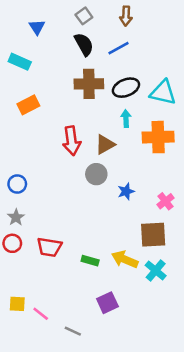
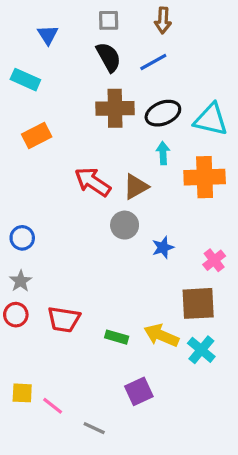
gray square: (84, 16) -> (109, 20), turned 35
red arrow: (72, 141) -> (93, 182), turned 132

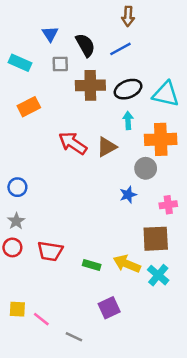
gray square: (109, 20) -> (60, 64), moved
blue triangle: (48, 35) -> (50, 34), moved
gray circle: (125, 225) -> (146, 168), moved
pink cross: (214, 260) -> (168, 205), turned 30

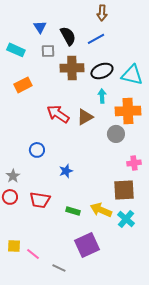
blue circle: (17, 187) -> (37, 150), moved
blue star: (128, 195) -> (66, 171), moved
purple square: (109, 308) -> (87, 245), size x1.4

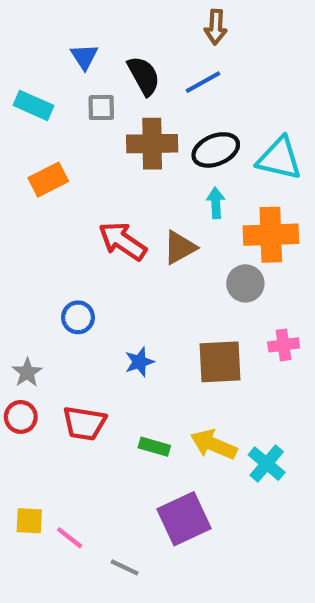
brown square: (124, 190) -> (220, 362), moved

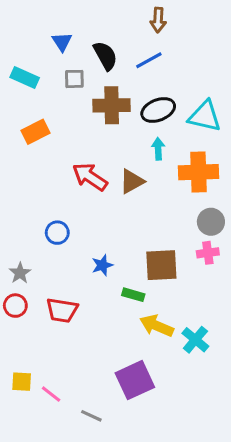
gray circle: (245, 283) -> (211, 222), moved
green rectangle: (154, 447) -> (133, 295), moved

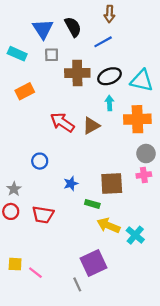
blue triangle: (62, 42) -> (43, 29), size x1.5
black semicircle: (105, 56) -> (73, 27), moved
gray line: (91, 416) -> (77, 284), moved, turned 40

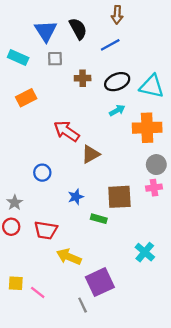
brown cross: (77, 73) -> (83, 78), size x0.6
cyan arrow: (109, 103) -> (117, 110), turned 64
brown triangle: (91, 126) -> (91, 154), moved
yellow arrow: (108, 225) -> (69, 257), moved

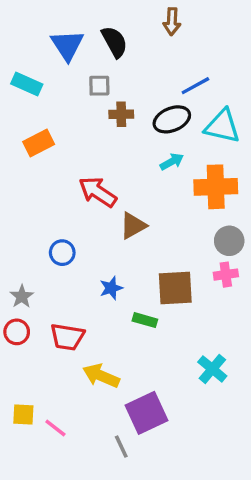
blue line: (110, 45) -> (195, 86), moved
gray square: (55, 59) -> (99, 86), moved

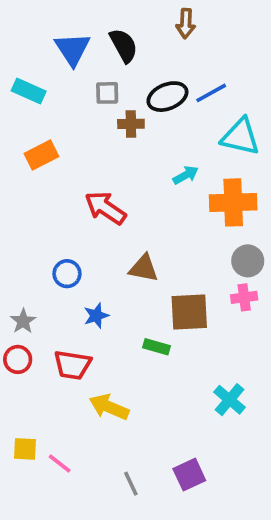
black ellipse: (172, 119) -> (167, 97), moved
brown triangle: (133, 226) -> (144, 268), moved, turned 40
blue star: (111, 288) -> (96, 316), moved
purple square: (147, 413) -> (189, 475), moved, size x0.7

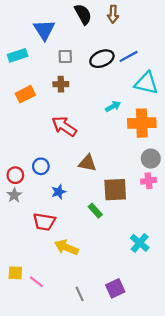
black semicircle: (124, 45) -> (83, 14), moved
cyan rectangle: (29, 91) -> (18, 55), turned -42
brown cross: (131, 124) -> (61, 84), moved
green rectangle: (156, 347) -> (95, 211), turned 32
red circle: (18, 359) -> (15, 175), moved

